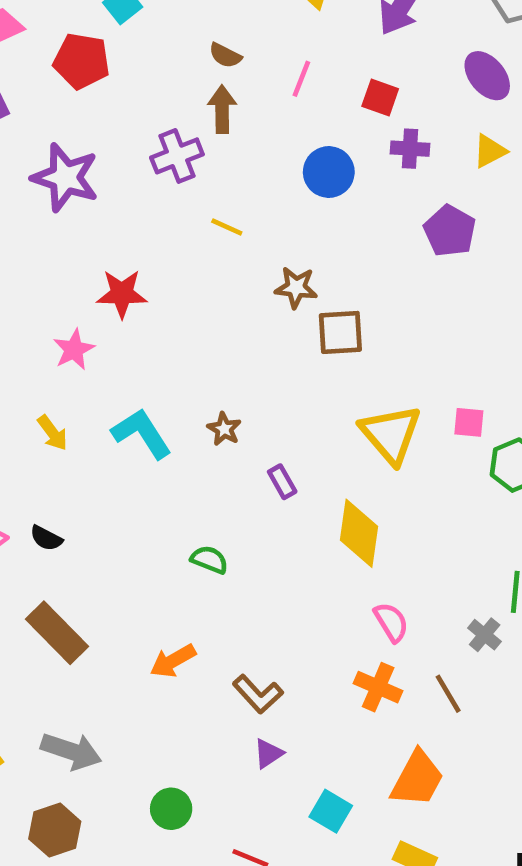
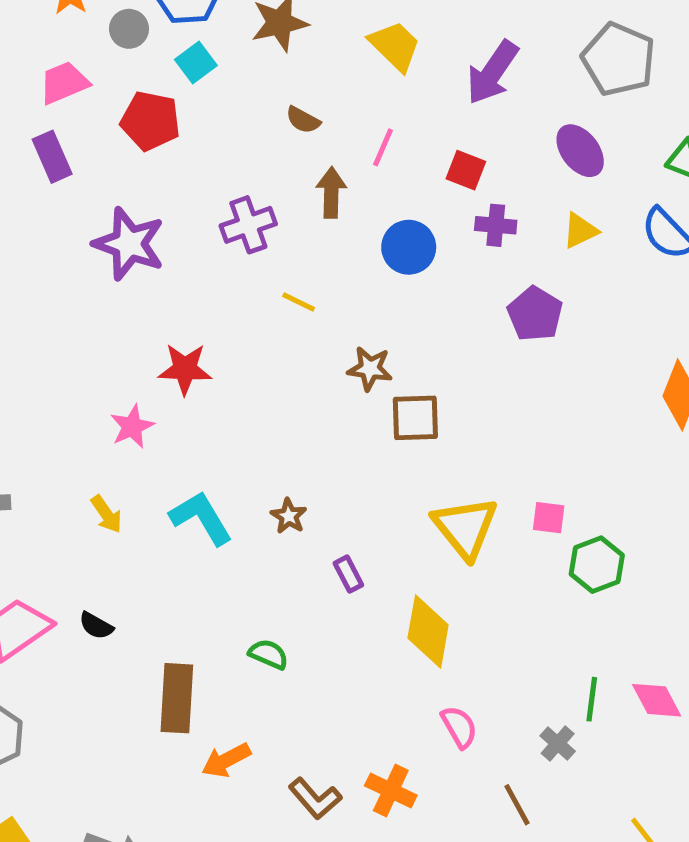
brown arrow: (222, 109) -> (331, 193), moved
brown rectangle: (57, 633) -> (177, 698), moved, turned 46
orange cross: (378, 687) -> (391, 790), moved

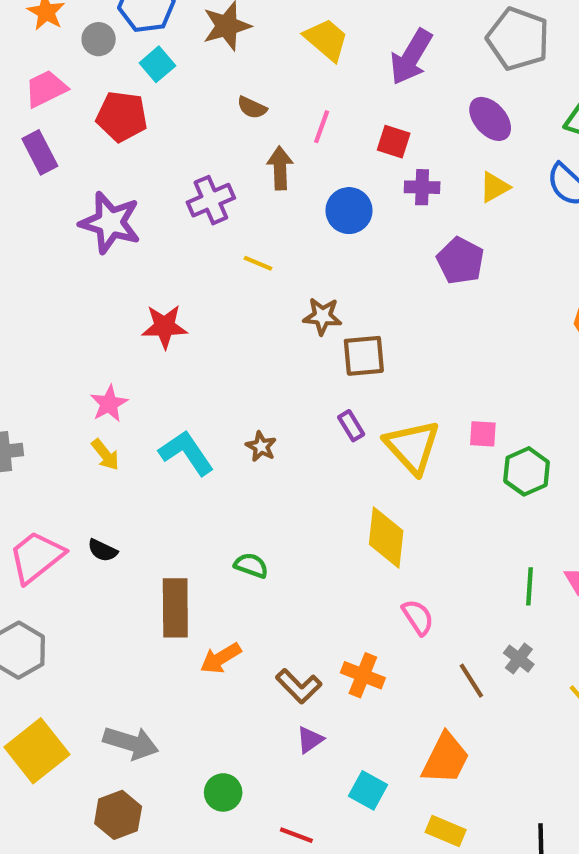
pink star: (132, 427) -> (109, 404), moved
purple rectangle: (348, 574) -> (351, 426), moved
gray cross: (558, 743) -> (519, 659), moved

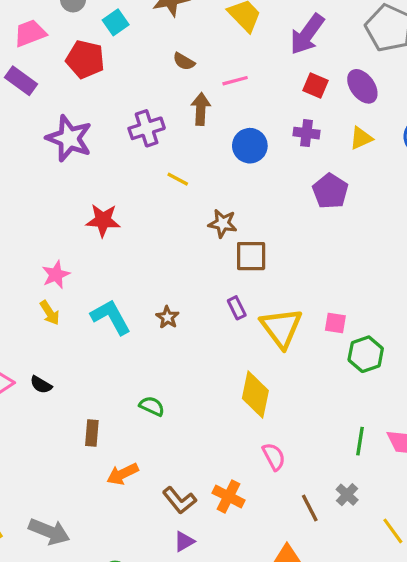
pink line: (322, 127) -> (235, 81), turned 50
red square: (394, 142) -> (315, 86), moved
purple rectangle: (40, 152) -> (21, 81), turned -32
brown rectangle: (175, 608) -> (92, 433), size x0.6

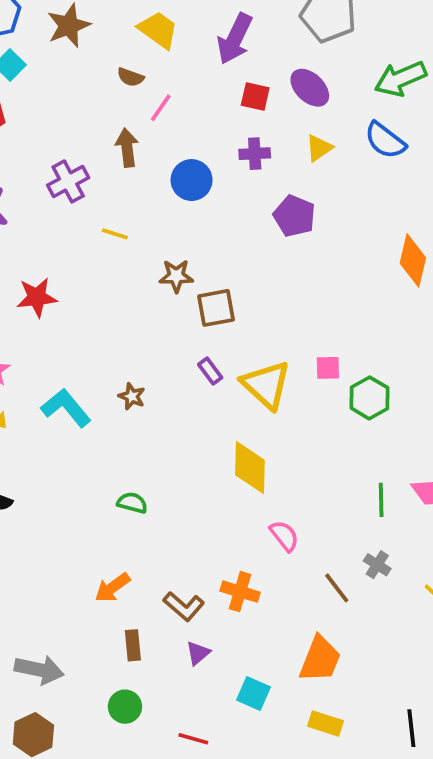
brown semicircle: (184, 62) -> (131, 77), moved
pink line: (235, 81) -> (161, 108), turned -30
brown rectangle: (92, 433) -> (133, 645), moved

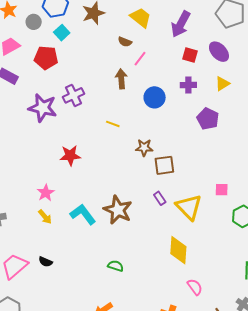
purple cross: (68, 181) -> (73, 95), moved
pink square: (328, 368) -> (222, 190), moved
brown star: (132, 396) -> (118, 210), size x2.0

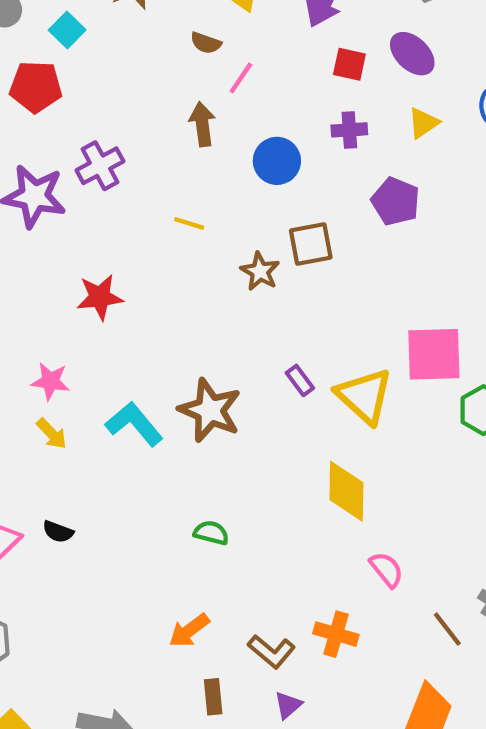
brown star: (144, 148) -> (260, 271), turned 30
brown square: (164, 165) -> (311, 244), moved
pink square: (222, 190) -> (434, 354), size x2.0
pink star: (46, 193) -> (50, 381), turned -30

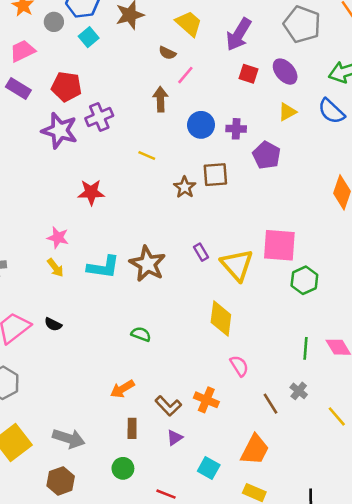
red pentagon: (36, 87) -> (66, 87), moved
purple cross: (349, 130) -> (236, 129), moved
cyan L-shape: (134, 424) -> (103, 267), turned 132

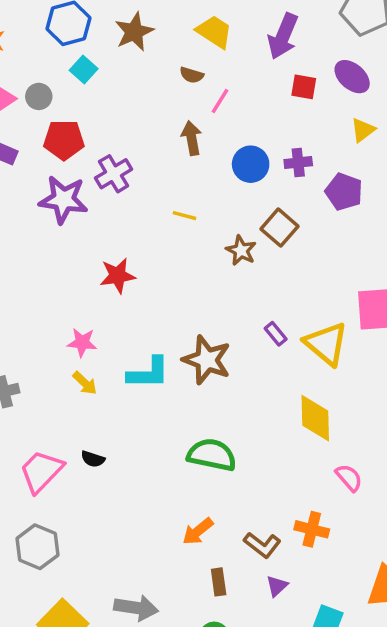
gray circle: (54, 22) -> (39, 96), moved
brown square: (215, 175) -> (280, 228), turned -36
green semicircle: (141, 334) -> (212, 455), size x1.8

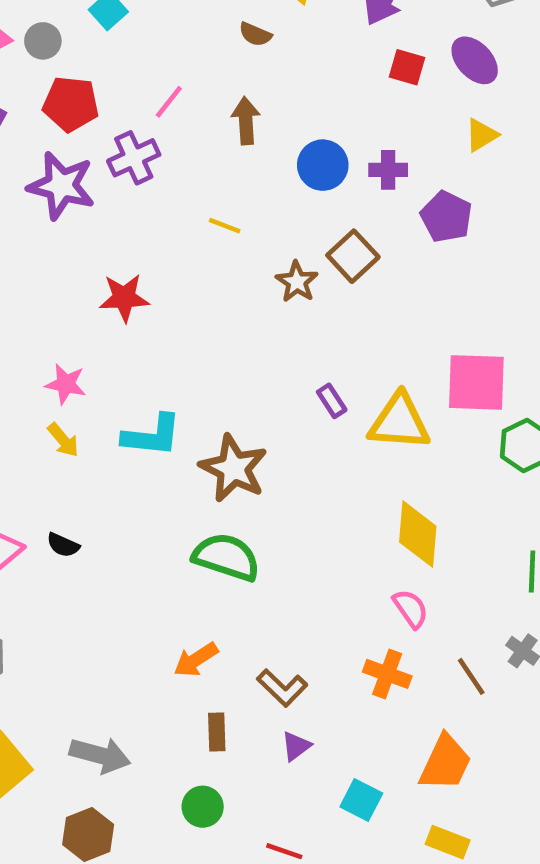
pink line: (220, 101) -> (169, 102), moved
yellow triangle: (326, 344) -> (399, 422), turned -42
brown star: (207, 360) -> (234, 468), moved
yellow diamond: (315, 418) -> (418, 534), moved
orange cross: (312, 529) -> (387, 674), moved

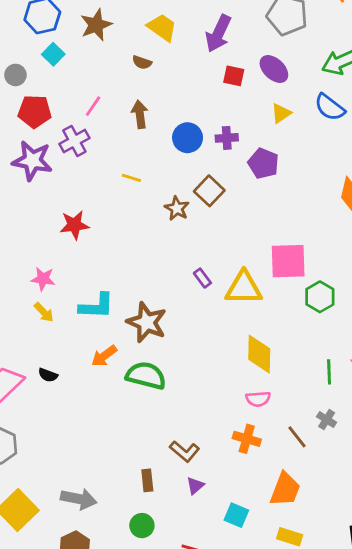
pink semicircle: (411, 609) -> (258, 399), turned 125
orange arrow: (196, 660) -> (104, 356), moved

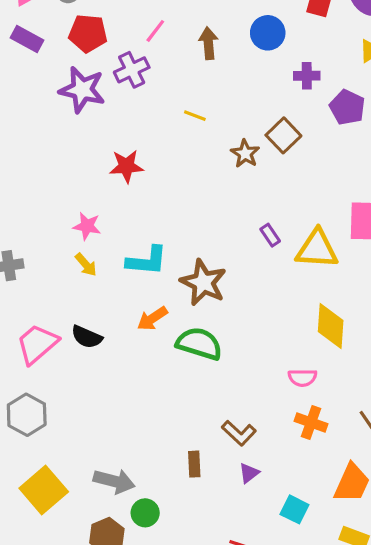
blue circle: (188, 138) -> (268, 33), moved
black semicircle: (48, 375) -> (87, 337), size x1.4
pink semicircle: (258, 399) -> (302, 378), moved
green circle: (142, 526) -> (145, 513), moved

